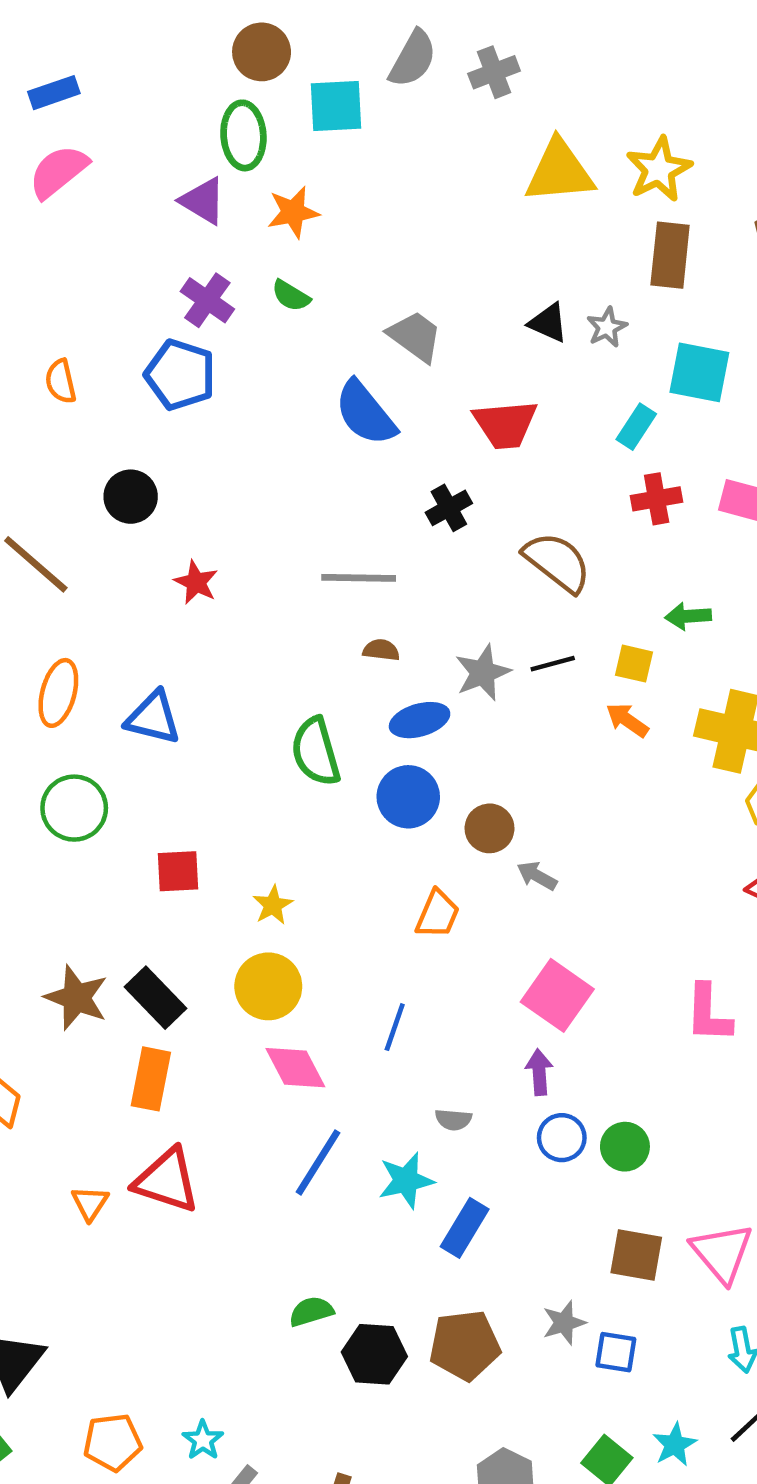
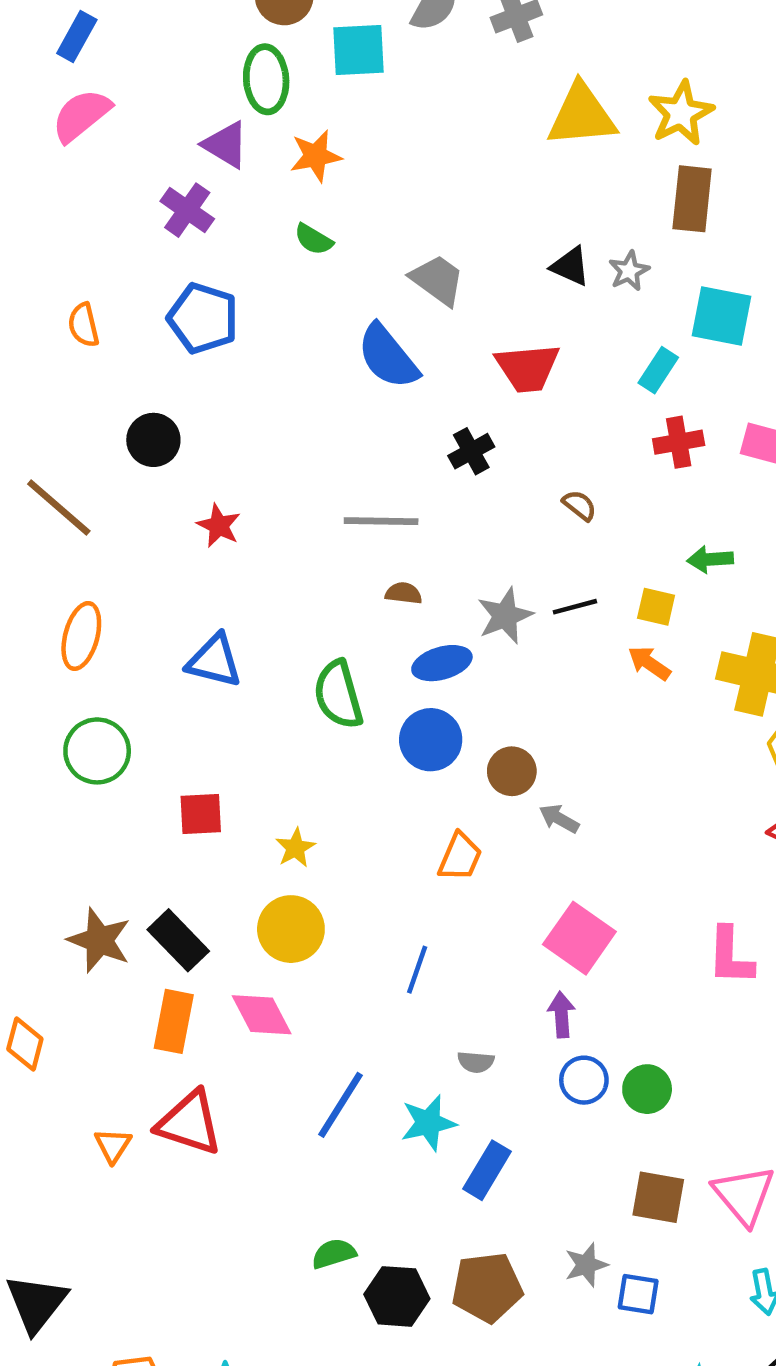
blue rectangle: (54, 93) -> (77, 36), turned -42
purple cross: (207, 300) -> (187, 210), moved
brown semicircle: (557, 562) -> (579, 505), size x0.5
blue triangle: (153, 718) -> (214, 661), moved
pink diamond: (295, 1068) -> (262, 1015), moved

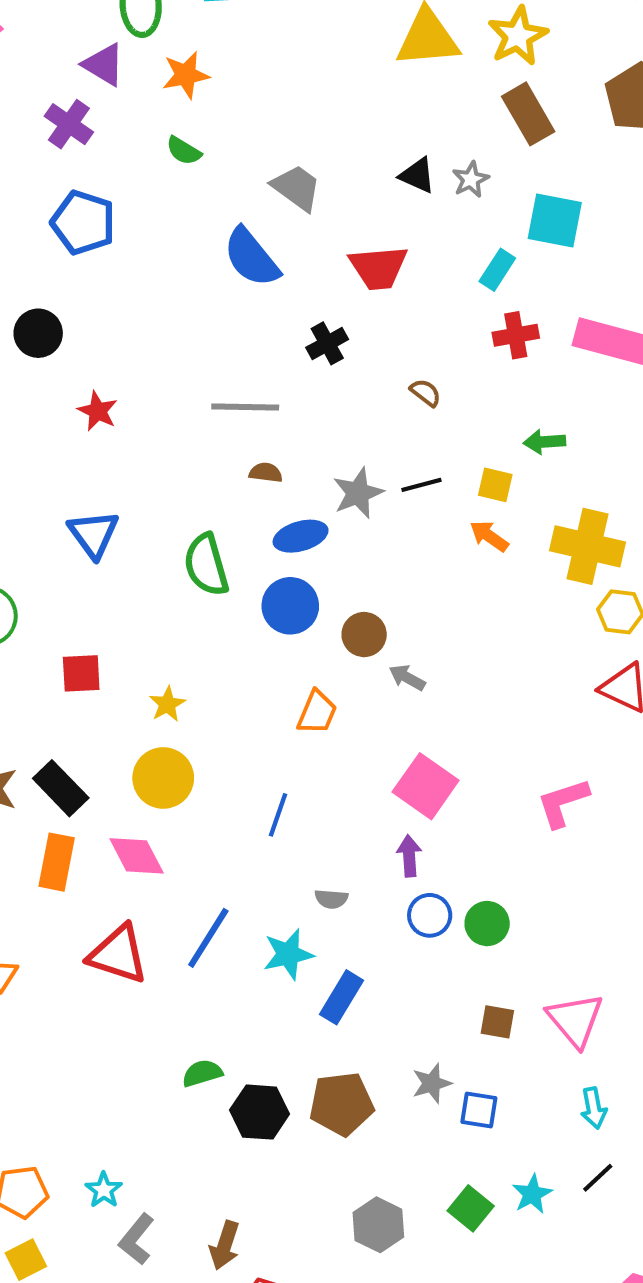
brown rectangle: (692, 199) -> (528, 114), turned -36
blue triangle: (214, 661) -> (94, 534), turned 40
pink L-shape: (730, 956) -> (563, 803), turned 70
red triangle: (189, 1123) -> (118, 954), moved
brown square: (658, 1197) -> (497, 1022), size x0.7

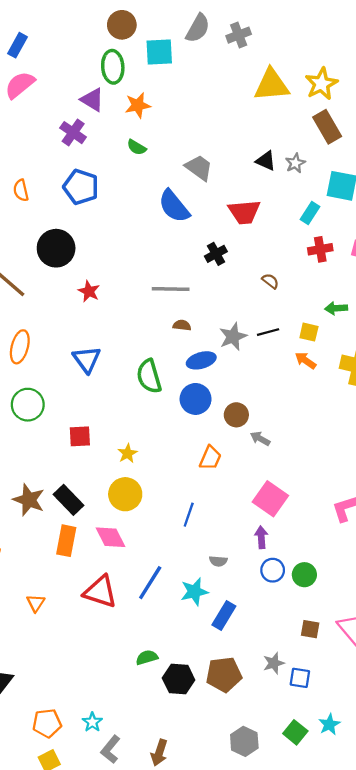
black circle: (38, 333) -> (56, 248), size x1.4

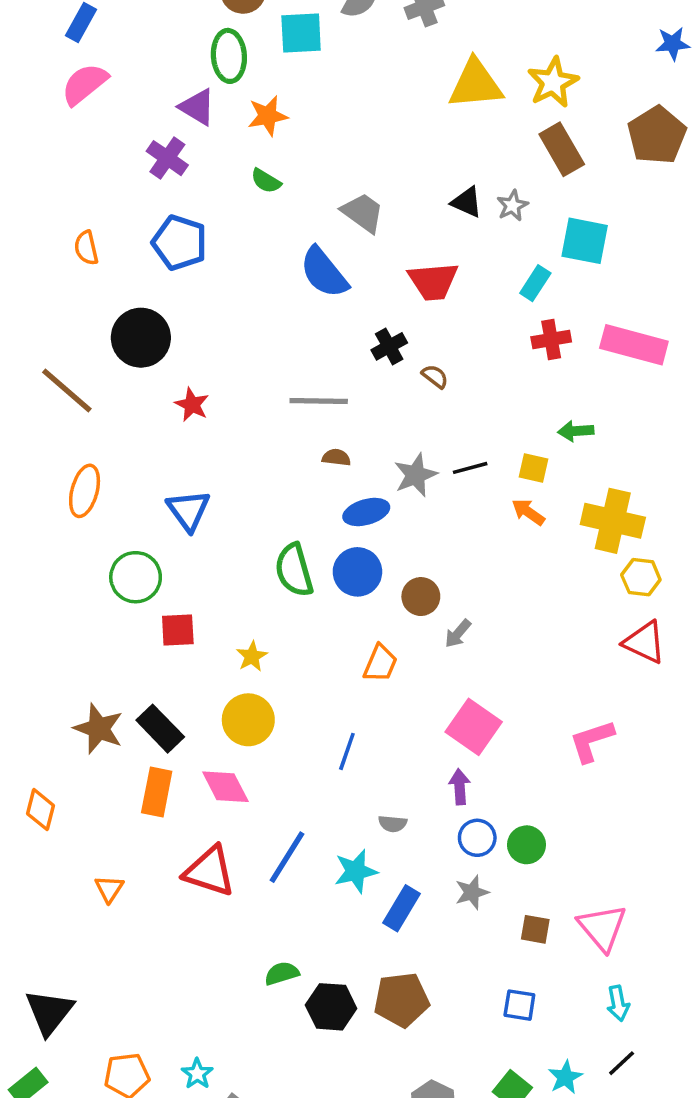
brown semicircle: (270, 281) -> (435, 376), moved
green semicircle: (149, 376) -> (294, 570), moved
green circle: (28, 405) -> (136, 577), moved
gray arrow: (260, 439) -> (458, 634), turned -78
gray star: (274, 663) -> (472, 892), moved

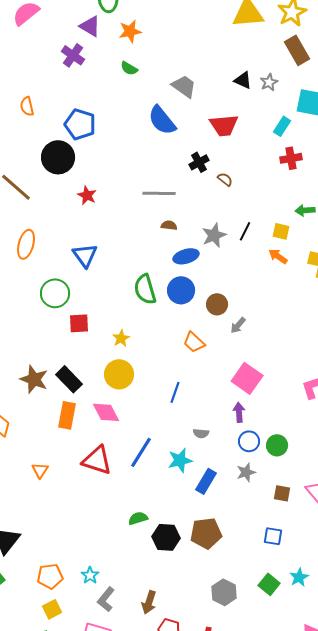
blue pentagon: (180, 243) -> (80, 124), moved
black line: (470, 468) -> (245, 231), turned -48
orange trapezoid: (380, 663) -> (194, 342), turned 110

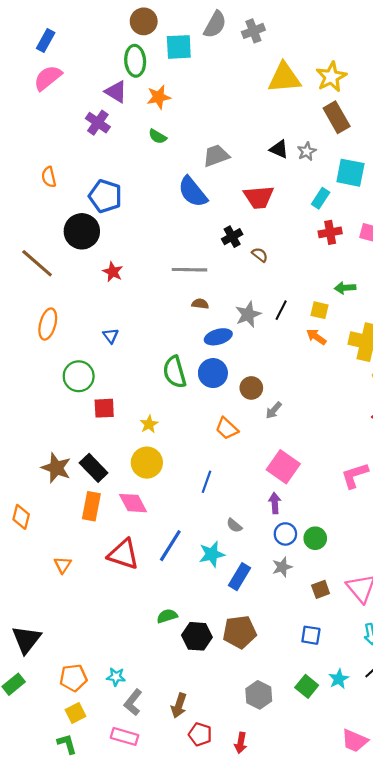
gray trapezoid: (184, 86) -> (216, 156), turned -56
blue triangle: (85, 255) -> (111, 336), size x0.6
gray semicircle: (201, 433) -> (234, 525), turned 35
brown square: (282, 493) -> (321, 589), turned -30
cyan star: (90, 575) -> (116, 677), turned -30

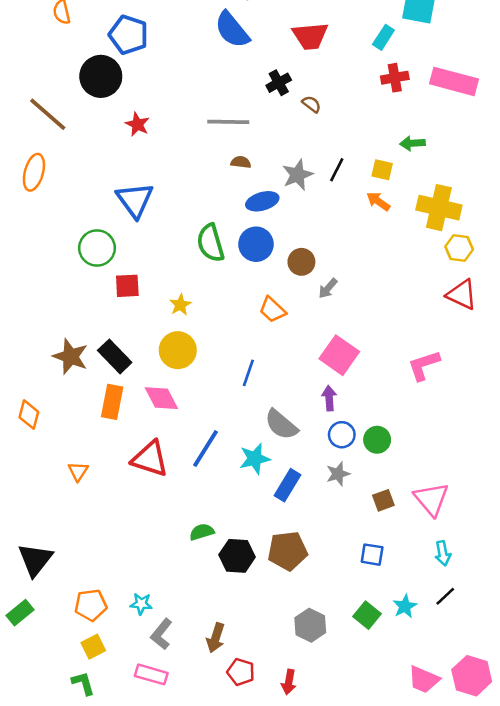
orange ellipse: (48, 324) -> (34, 172), moved
blue triangle: (111, 336) -> (135, 200), size x2.0
gray semicircle: (234, 525) -> (281, 425), size x1.8

